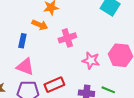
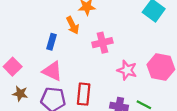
orange arrow: (40, 25) -> (73, 25), turned 35
red rectangle: (54, 85) -> (84, 94), turned -66

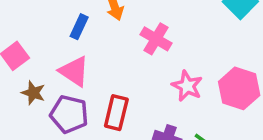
pink cross: (102, 43) -> (156, 39), turned 36
brown star: (20, 94) -> (33, 93), moved

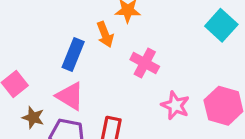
blue rectangle: (79, 27) -> (73, 55), size x1.4

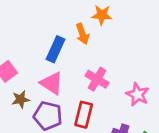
pink cross: (145, 63) -> (97, 79), moved
brown star: (33, 117) -> (21, 99), turned -30

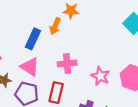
orange arrow: (82, 34) -> (55, 26), turned 42
pink cross: (97, 79) -> (67, 64), turned -36

